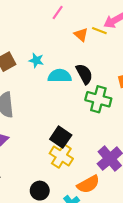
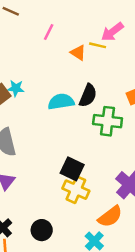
cyan star: (36, 60) -> (16, 88), moved
black semicircle: (84, 74) -> (88, 95), turned 60
black circle: (40, 191) -> (42, 230), moved

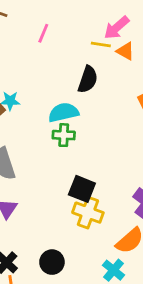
orange triangle: (78, 53) -> (125, 51), moved
black semicircle: (88, 95) -> (88, 79), moved
green cross: (108, 121) -> (64, 135), moved, size x0.7

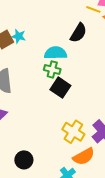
black square: (82, 189) -> (60, 88), moved
yellow cross: (88, 213) -> (73, 132), moved

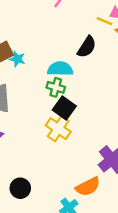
cyan star: (19, 36) -> (17, 59), moved
yellow cross: (73, 132) -> (58, 129), moved

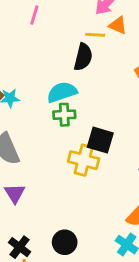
yellow line: (104, 21) -> (95, 35), moved
black square: (64, 108) -> (100, 140), moved

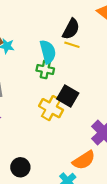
yellow line: (95, 35) -> (72, 45), moved
cyan semicircle: (62, 92) -> (48, 52), turned 80

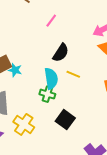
black semicircle: (71, 29) -> (61, 53), moved
yellow cross: (51, 108) -> (24, 124), moved

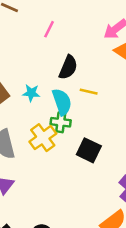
cyan star: (15, 70) -> (31, 93), moved
yellow cross: (24, 124) -> (43, 138), moved, turned 30

